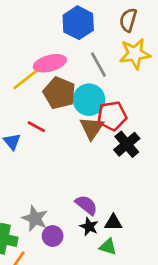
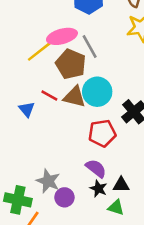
gray line: (98, 65) -> (90, 46), moved
cyan circle: (89, 100) -> (97, 92), moved
red pentagon: (112, 116) -> (102, 133), moved
brown triangle: (92, 128) -> (75, 97), moved, turned -50

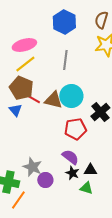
pink ellipse: (62, 36) -> (24, 45), moved
gray line: (90, 46) -> (65, 60), turned 36
brown pentagon: (71, 64) -> (21, 88), moved

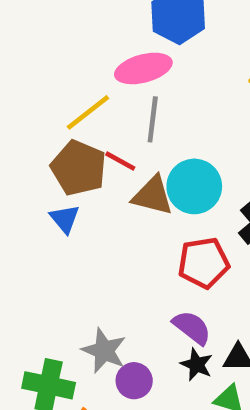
pink ellipse: (24, 45) -> (143, 68), moved
gray line: (65, 60) -> (153, 119), moved
red line: (33, 99) -> (120, 161), moved

